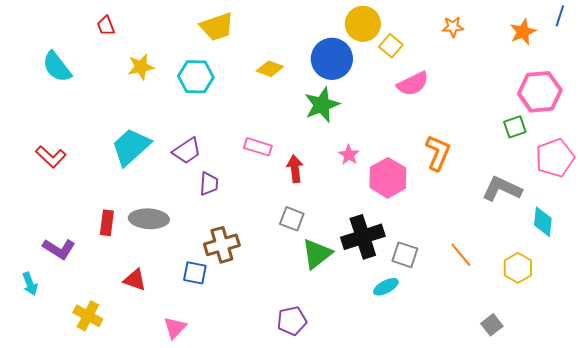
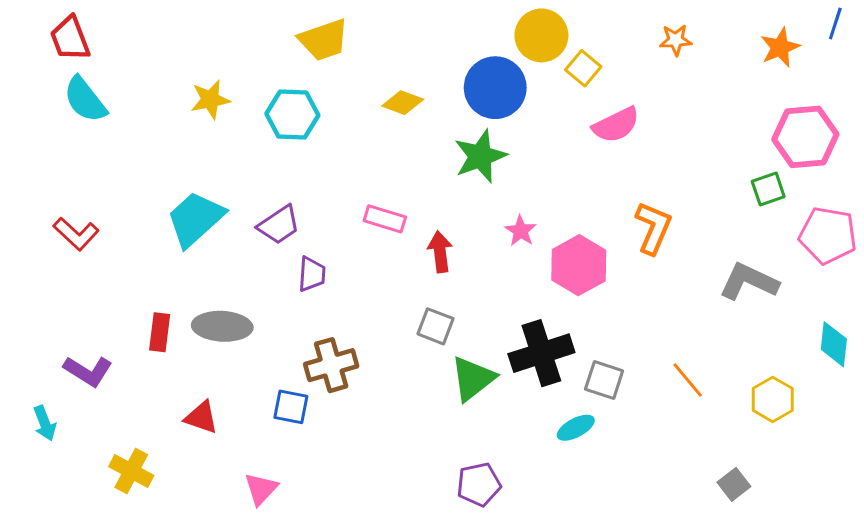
red trapezoid: (106, 26) -> (70, 38), moved, size x1.5
pink pentagon: (555, 158) -> (828, 235), turned 30
cyan diamond: (543, 222) -> (834, 344), moved
purple pentagon: (292, 321) -> (479, 484), moved

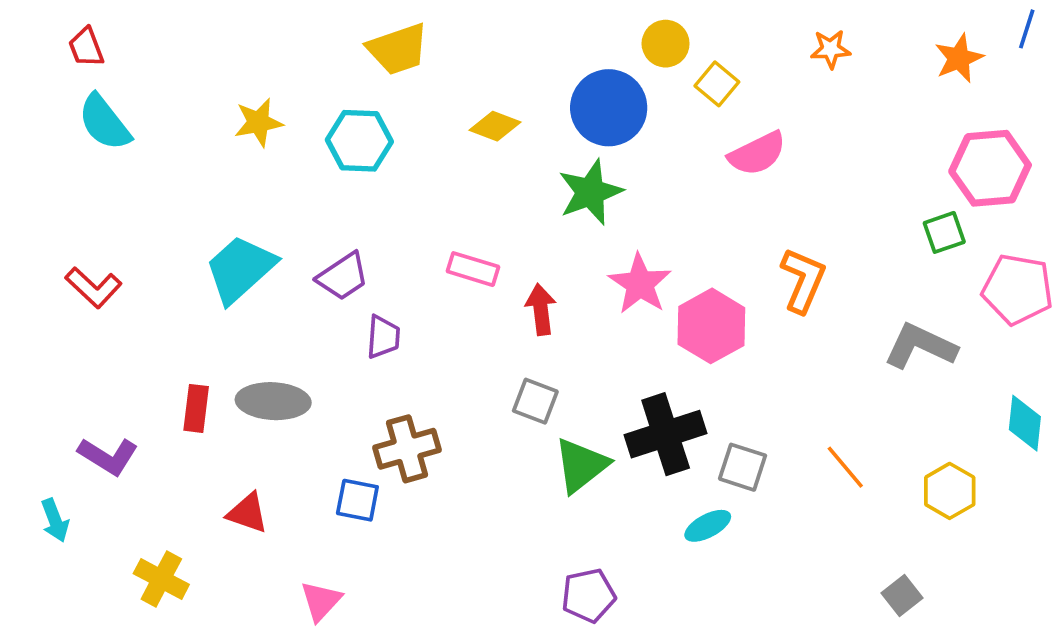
yellow circle: (541, 35) -> (666, 44), size x0.7
red trapezoid: (70, 38) -> (86, 47), size x0.7
pink star: (521, 231) -> (640, 284), size x1.6

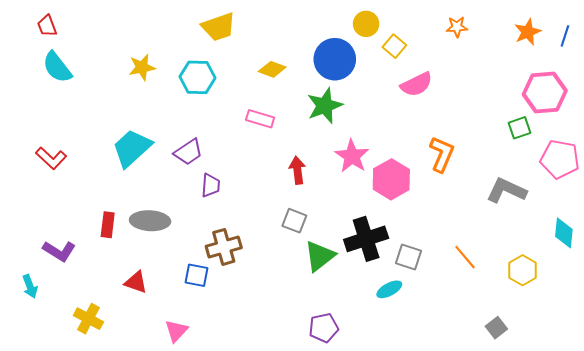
blue line: (1027, 29) -> (565, 36), moved
pink rectangle: (473, 269) -> (260, 119), moved

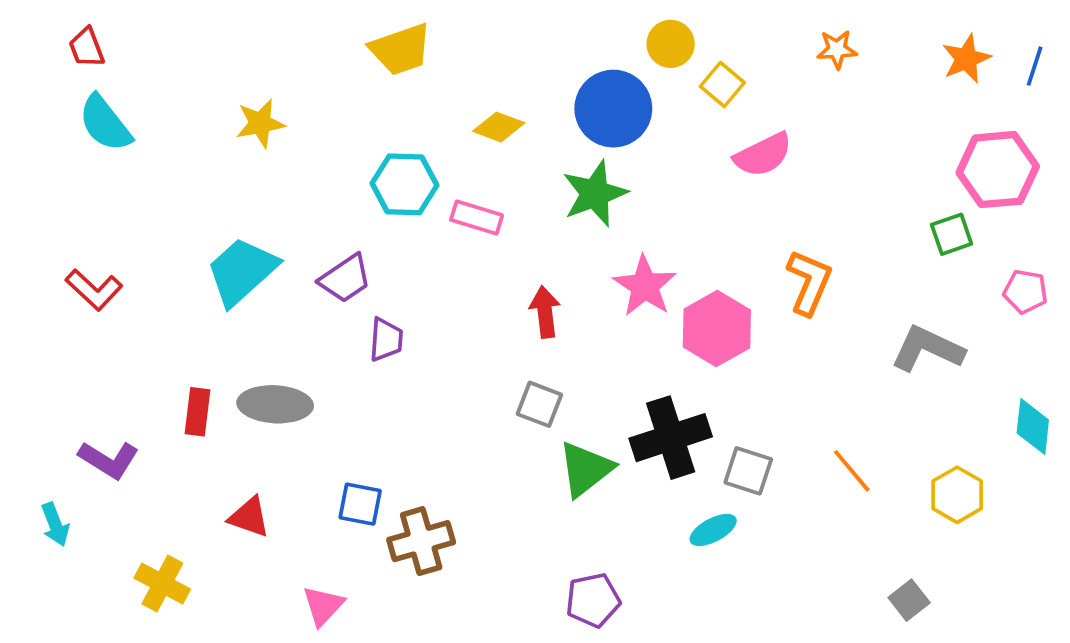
cyan hexagon: (197, 77) -> (404, 184), moved
pink pentagon: (560, 159) -> (1025, 292), size x0.6
brown cross: (224, 247) -> (421, 541), moved

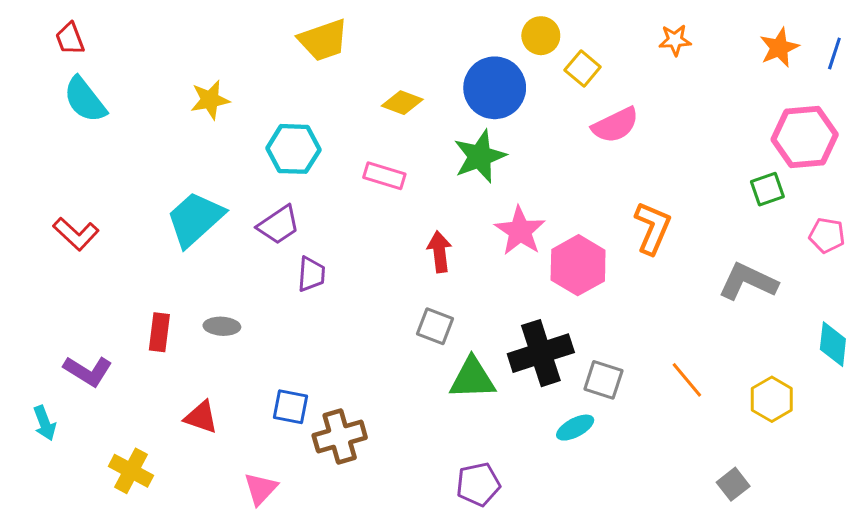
cyan hexagon: (404, 184) -> (293, 149), moved
gray ellipse: (275, 404) -> (222, 326), size x0.6
green triangle: (586, 469) -> (472, 378), turned 36

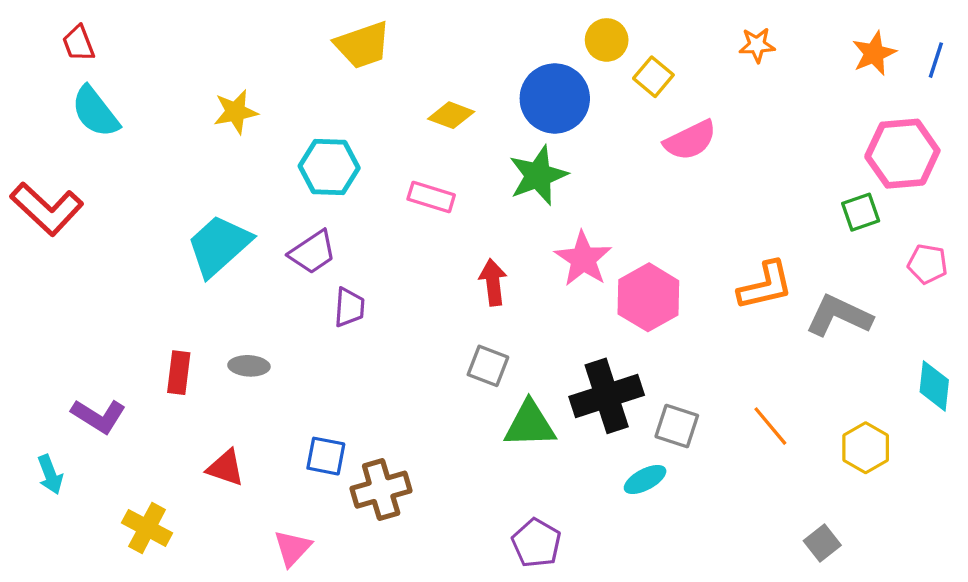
orange L-shape: (653, 228) -> (765, 286), moved, turned 54
red L-shape: (76, 234) -> (47, 209), moved, size x1.4
purple pentagon: (478, 484) -> (536, 543), turned -30

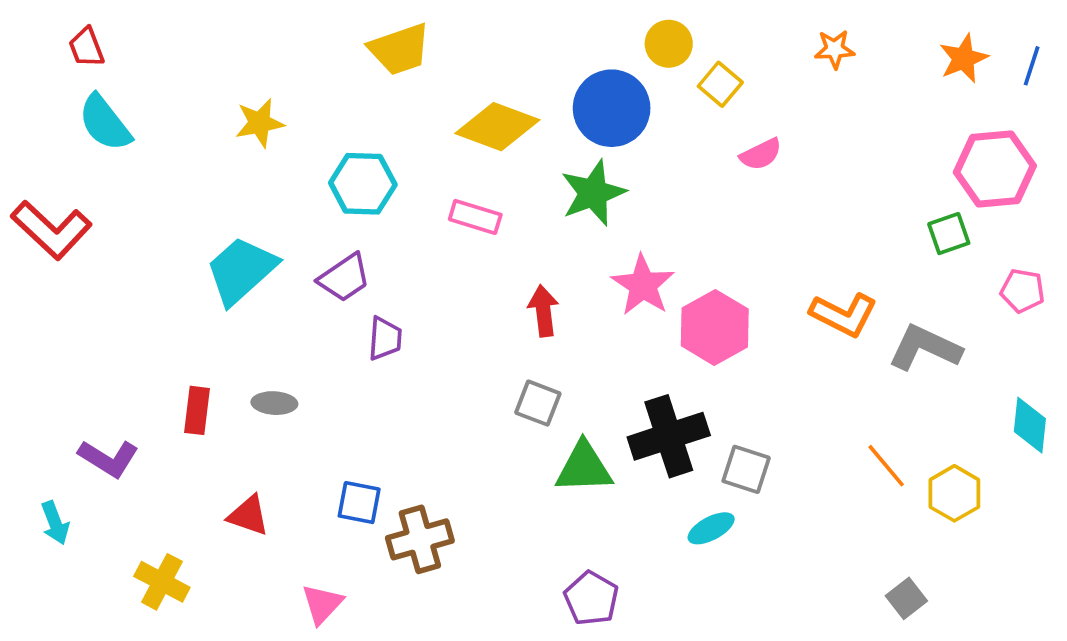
yellow diamond: (451, 115) -> (497, 127), size x1.6
pink semicircle: (690, 140) -> (761, 154), size x0.7
orange L-shape: (765, 286) -> (844, 315), turned 40
orange line: (770, 426) -> (886, 466), moved

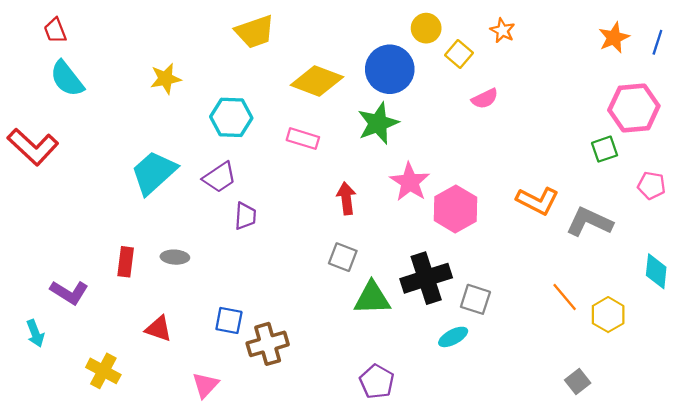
orange star: (835, 49) -> (502, 31), moved, turned 30

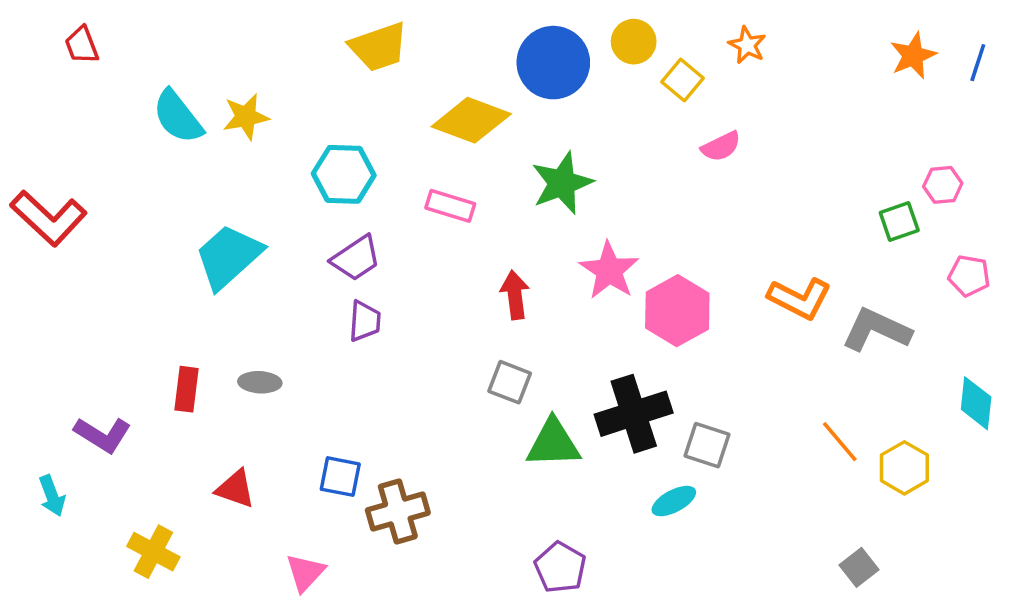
blue circle: (390, 69) -> (553, 63), moved
cyan semicircle: (67, 79) -> (178, 117), moved
pink hexagon: (634, 108) -> (943, 185), moved, size x0.5
purple trapezoid: (220, 177) -> (356, 258), moved

